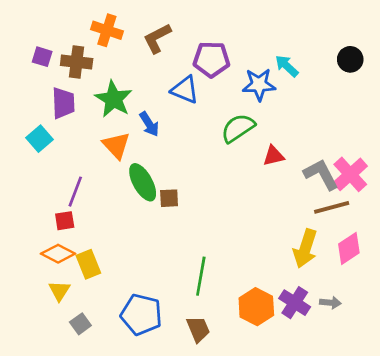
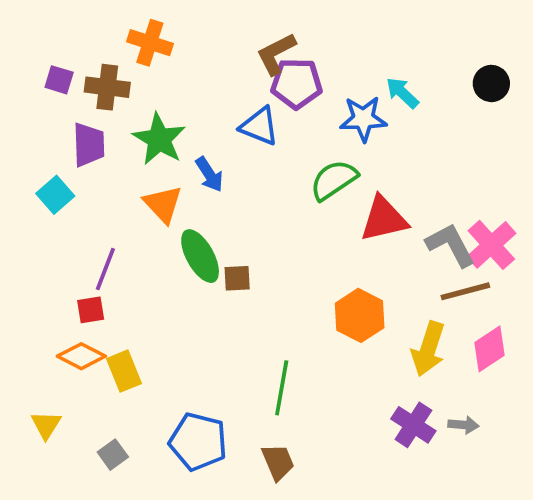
brown L-shape: (157, 38) -> (276, 54), moved
red triangle: (274, 156) -> (384, 219), size x1.6
yellow triangle: (59, 291) -> (46, 425), moved
orange hexagon: (256, 307) -> (360, 315), moved

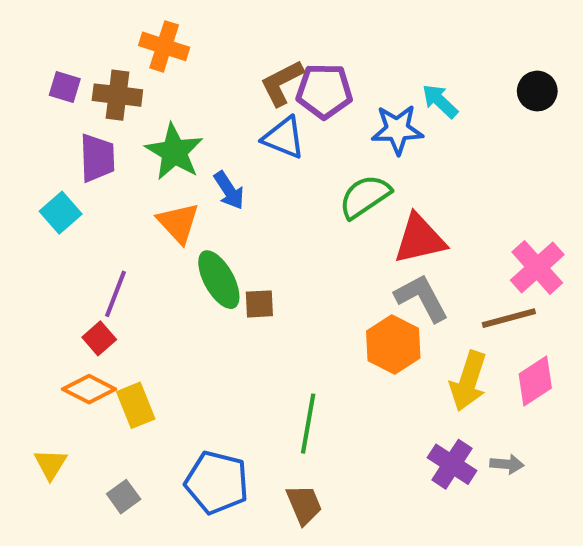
brown L-shape: (276, 54) -> (282, 83), moved
gray L-shape: (451, 245) -> (422, 298), moved
red square: (91, 310) -> (99, 338), turned -32

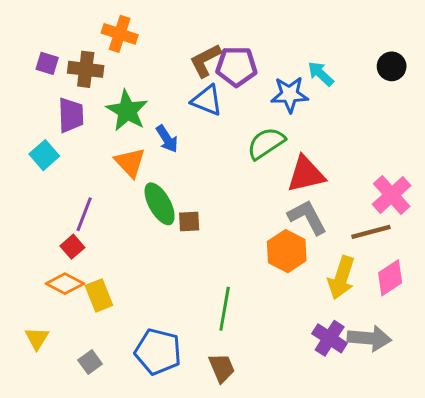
gray arrow: (507, 464) -> (369, 338), size x1.8

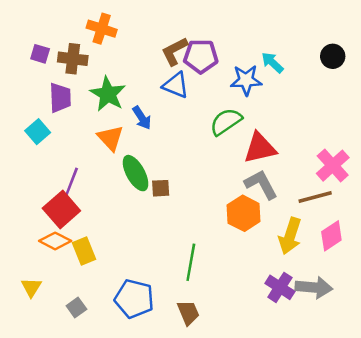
red square: (72, 247) -> (61, 210), size x1.8

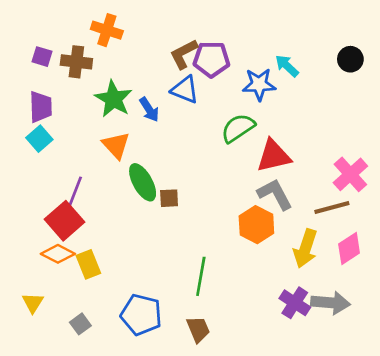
purple trapezoid: (60, 98) -> (41, 107), moved
blue arrow: (142, 118) -> (149, 110), moved

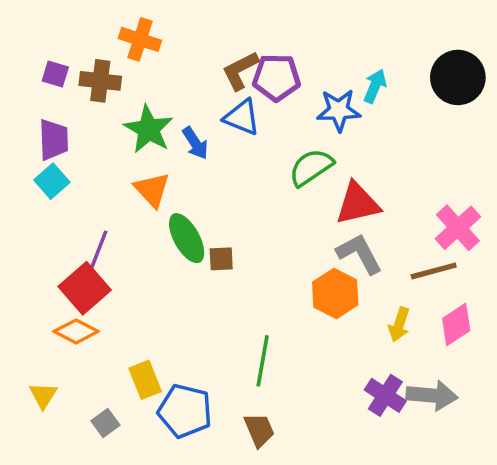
black circle: (350, 59) -> (458, 77), size x1.6
cyan arrow: (287, 66) -> (375, 86), turned 70
yellow arrow: (305, 248) -> (399, 325), size x0.7
yellow rectangle: (88, 264) -> (145, 380), moved

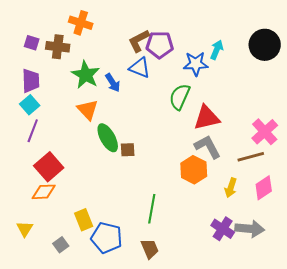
green semicircle: (311, 167) -> (180, 97), turned -32
purple line: (98, 250) -> (33, 131), moved
orange diamond: (76, 331) -> (44, 192), turned -30

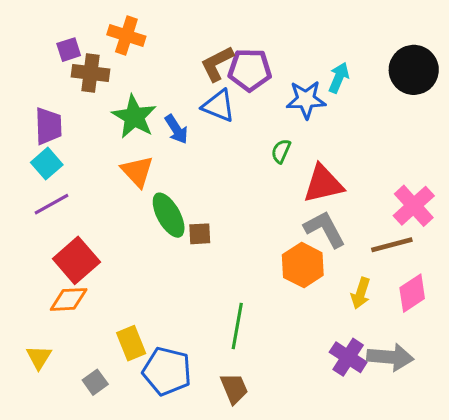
purple square: (32, 43) -> (69, 50), moved, turned -35
green semicircle: (180, 97) -> (281, 151), size x0.6
purple line: (33, 131) -> (51, 204), turned 40

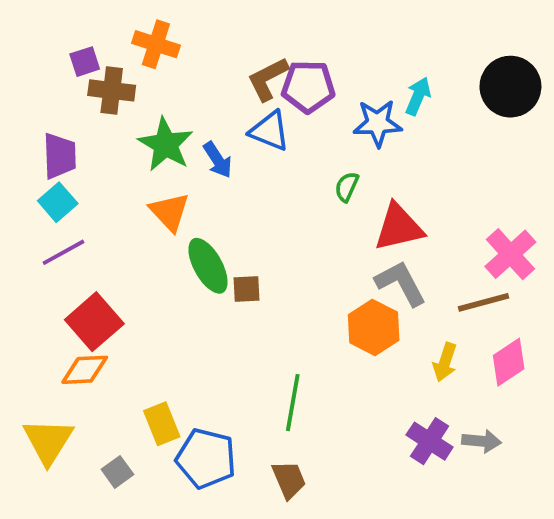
yellow triangle: (39, 357) -> (48, 441), size x1.6
gray arrow: (390, 357) -> (482, 441), size x0.7

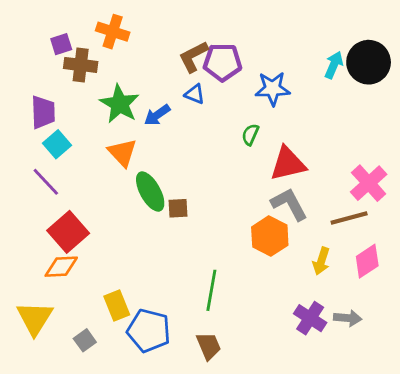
cyan arrow: (418, 96) -> (334, 65), moved
blue triangle: (270, 131) -> (195, 94), size x0.7
blue arrow: (218, 160) -> (157, 115), turned 88
cyan square: (58, 202) -> (57, 144), moved
purple line: (63, 252) -> (46, 182), turned 76

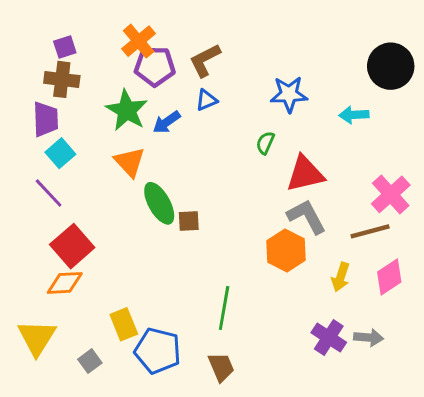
orange cross: (113, 32) -> (139, 41), moved, turned 32
purple pentagon: (223, 62) -> (155, 66), moved
brown cross: (81, 65) -> (62, 79), moved
cyan arrow: (334, 65) -> (354, 115), moved, turned -116
blue triangle: (195, 94) -> (206, 100), turned -45

